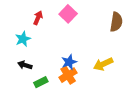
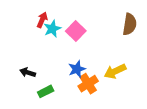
pink square: (68, 14) -> (76, 31), moved
cyan star: (23, 39) -> (52, 29), moved
orange cross: (68, 75) -> (88, 84), moved

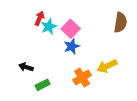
blue star: (77, 69) -> (72, 46), moved

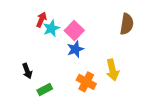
yellow arrow: (107, 66) -> (112, 70), turned -78
black arrow: (26, 67) -> (27, 71), turned -128
orange cross: (82, 78) -> (86, 82), turned -30

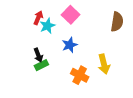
pink square: (74, 31) -> (71, 15), moved
black arrow: (27, 71) -> (38, 55), moved
green rectangle: (45, 90) -> (41, 65), moved

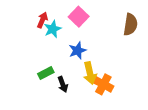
black arrow: (38, 55) -> (63, 84), moved
yellow arrow: (104, 64) -> (90, 73), moved
orange cross: (80, 75) -> (103, 84), moved

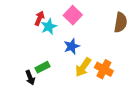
yellow arrow: (90, 73) -> (83, 67), turned 48
black arrow: (63, 84) -> (30, 78), moved
orange cross: (103, 84) -> (104, 69), moved

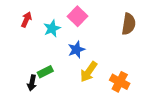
red arrow: (39, 18) -> (26, 20), moved
orange cross: (104, 69) -> (120, 82), moved
black arrow: (30, 78) -> (32, 83), turned 32

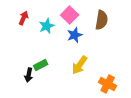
brown semicircle: (129, 24) -> (102, 20), moved
blue star: (76, 50) -> (75, 35), moved
orange cross: (120, 82) -> (108, 84), moved

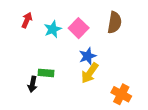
pink square: (70, 15) -> (79, 28), moved
blue star: (75, 35) -> (88, 56), moved
green rectangle: (41, 65) -> (46, 73), turned 32

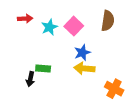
red arrow: (27, 20) -> (25, 19), turned 64
yellow arrow: (90, 73) -> (84, 68), turned 60

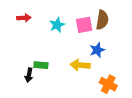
pink square: (74, 26) -> (84, 25), moved, turned 36
cyan star: (49, 27) -> (57, 25), moved
blue star: (82, 53) -> (97, 50), moved

